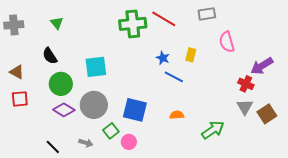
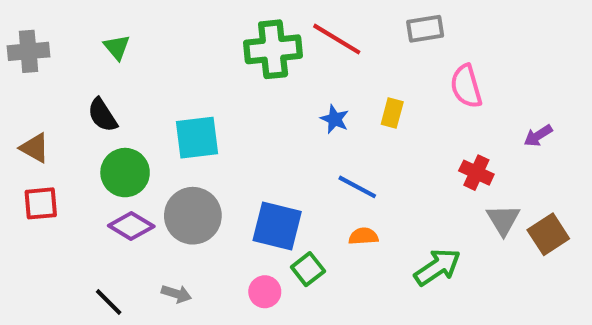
purple arrow: (262, 66) -> (538, 136), size x0.6
blue line: (174, 77) -> (357, 187), moved
red cross: (246, 84) -> (476, 173), moved
green square: (111, 131) -> (308, 269), moved

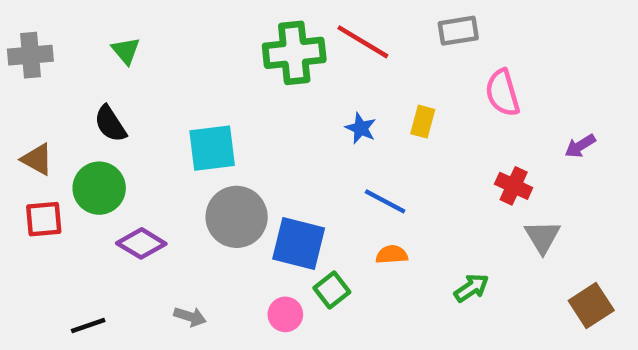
green circle: (125, 173) -> (99, 188), moved
gray circle: (193, 216) -> (237, 217), moved
brown square: (548, 234) -> (591, 306), moved
green arrow: (437, 267) -> (471, 288), size x0.7
black line: (109, 302) -> (88, 325), moved, turned -64

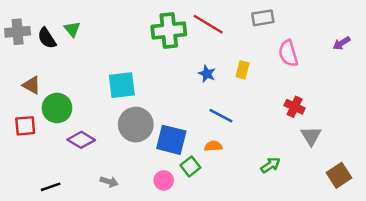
black semicircle: (110, 124) -> (47, 38), moved
purple arrow: (580, 146) -> (342, 43), moved
brown triangle: (37, 159) -> (32, 85), moved
orange semicircle: (392, 255) -> (213, 146), moved

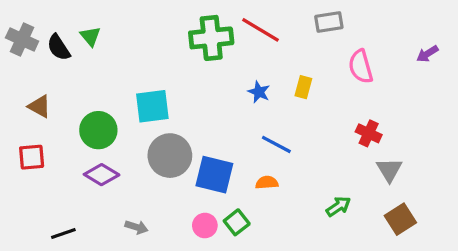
gray cross: (18, 32) -> (22, 39), turned 30
green circle: (57, 108) -> (98, 130), moved
green square: (190, 166) -> (237, 222), moved
brown square: (339, 175) -> (400, 219), moved

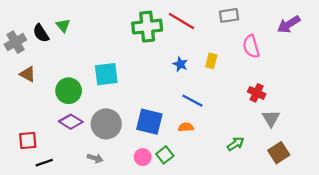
gray cross: (22, 39) -> (15, 42), moved, turned 35
purple arrow: (427, 54) -> (289, 24), moved, size x1.5
gray circle: (170, 156) -> (106, 124), moved
red square: (32, 157) -> (28, 140), moved

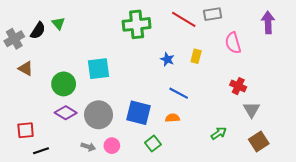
red line: (181, 21) -> (184, 19), moved
purple arrow: (289, 24) -> (268, 22), turned 120
black semicircle: (41, 33) -> (38, 31), turned -114
pink circle: (143, 157) -> (112, 146), moved

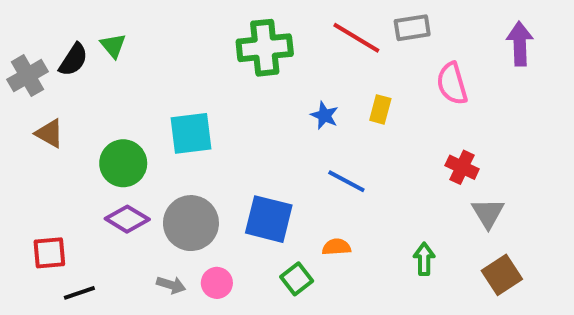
orange semicircle: (172, 118) -> (336, 247), moved
green arrow: (219, 133) -> (424, 259), turned -56

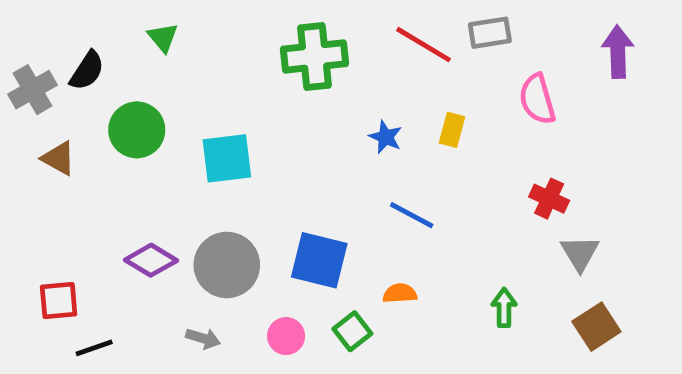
green triangle: (113, 46) -> (163, 37), moved
green circle: (123, 163) -> (137, 130), moved
pink circle: (217, 283) -> (286, 336), moved

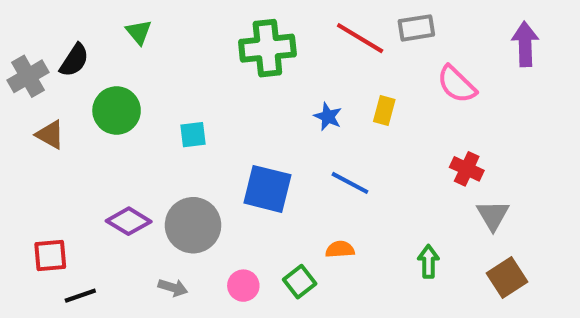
pink semicircle: (537, 99) -> (457, 84), turned -30
cyan square: (227, 158) -> (193, 135), size x0.6
blue square: (319, 260) -> (267, 189), moved

